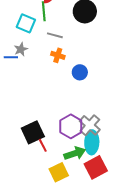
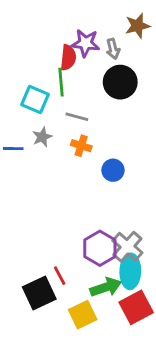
gray star: (21, 49) -> (42, 137), moved
black square: (33, 132) -> (39, 293), moved

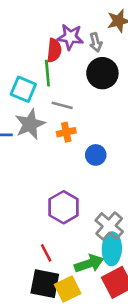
gray star: (42, 137) -> (30, 124), size x1.6
orange cross: (81, 146) -> (66, 132), turned -30
purple hexagon: (100, 248) -> (64, 207), moved
black square: (39, 293) -> (45, 284), moved, turned 36

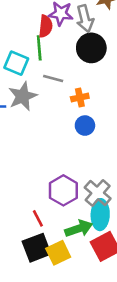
gray arrow: (96, 42) -> (85, 19), size x1.5
orange cross: (66, 132) -> (80, 98), moved
purple hexagon: (64, 207) -> (63, 190), moved
black square: (45, 284) -> (37, 248), turned -32

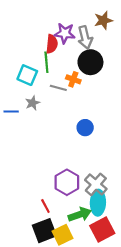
gray star: (23, 96) -> (33, 103), size x0.6
orange cross: (80, 98) -> (73, 79), moved, turned 32

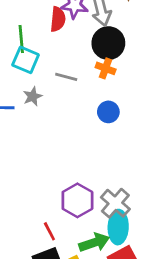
green line: (46, 62) -> (21, 39), moved
orange cross: (73, 79) -> (106, 68), moved
blue circle: (85, 128) -> (108, 112), moved

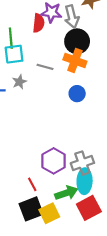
cyan square: (26, 60) -> (14, 54), turned -30
orange cross: (106, 68) -> (75, 60), size x1.5
gray cross: (115, 203) -> (82, 163), turned 30

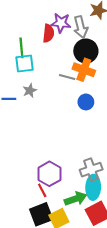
gray line: (45, 67) -> (67, 77), moved
purple hexagon: (54, 161) -> (49, 174), moved

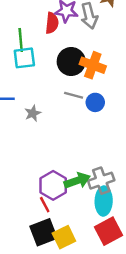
black circle: (86, 51) -> (71, 62), moved
gray line: (67, 77) -> (74, 95), moved
gray star: (30, 91) -> (33, 113), moved
green arrow: (75, 199) -> (77, 181), moved

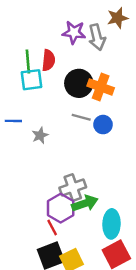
red semicircle: (52, 23) -> (48, 60), moved
gray cross: (101, 181) -> (73, 188), moved

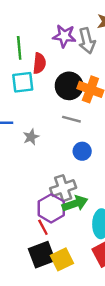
green line: (28, 62) -> (19, 48), moved
blue circle: (103, 125) -> (82, 151), moved

